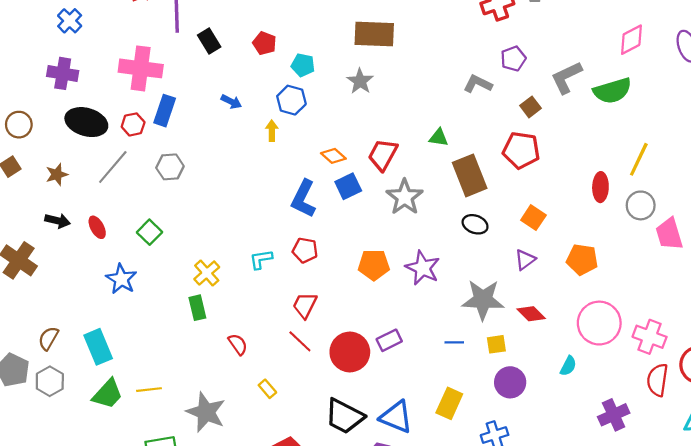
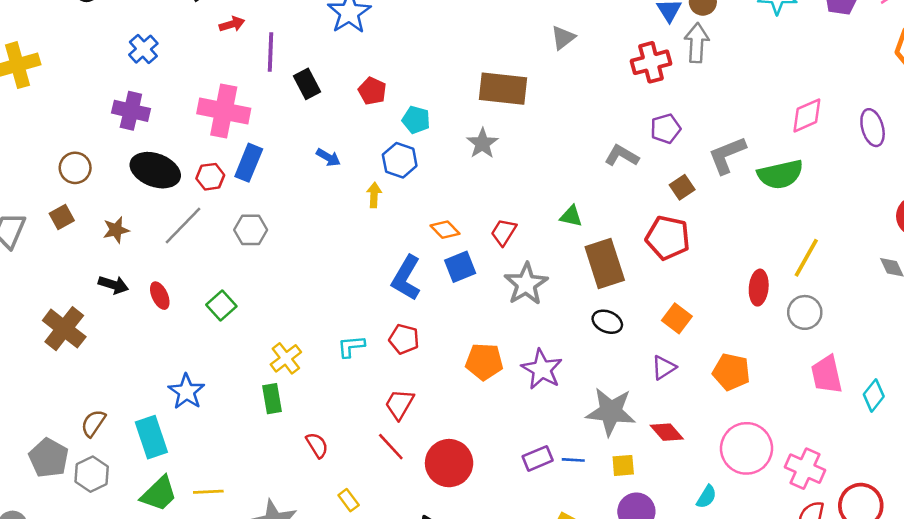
red trapezoid: (383, 155) -> (504, 232), size x0.7
pink trapezoid: (669, 234) -> (827, 374), moved
blue star: (121, 279) -> (186, 392), moved
purple rectangle: (389, 340) -> (538, 458), moved

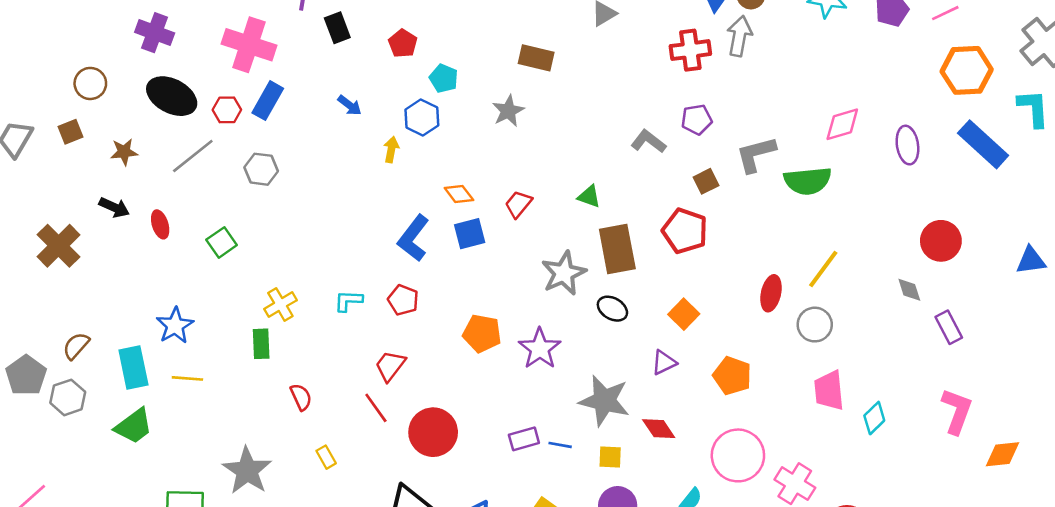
brown rectangle: (503, 89) -> (536, 58), size x0.7
gray star: (526, 284) -> (564, 273), moved
yellow line: (208, 492) -> (187, 378), moved

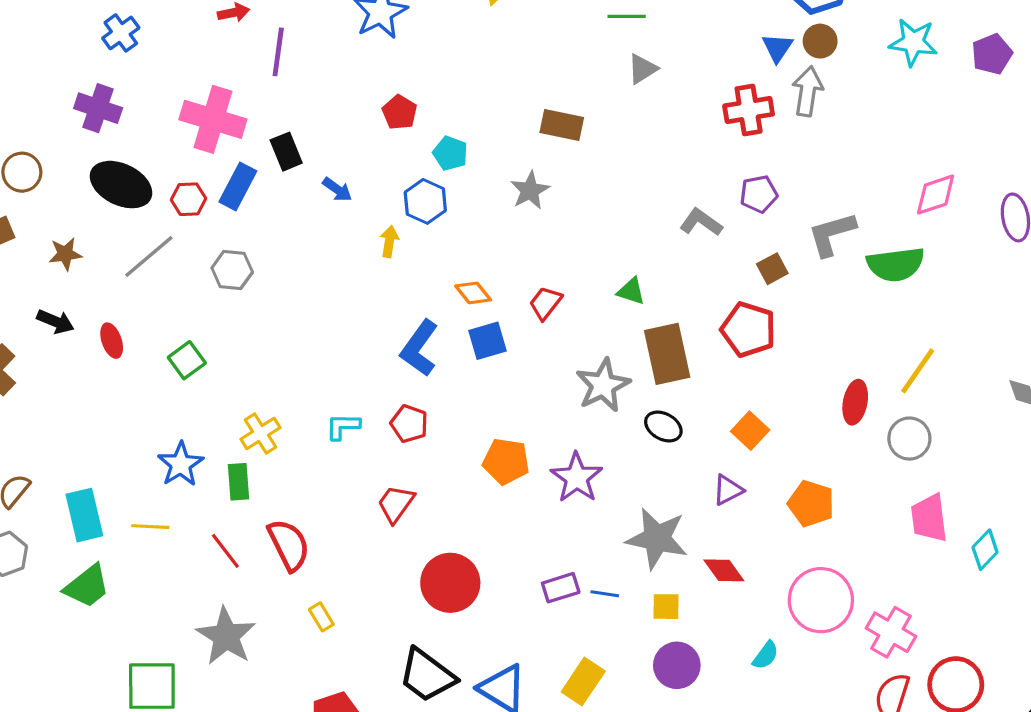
black rectangle: (337, 28) -> (286, 152), moved
blue star: (175, 326) -> (181, 464), moved
red semicircle: (301, 397) -> (289, 545), size x1.6
red line: (376, 408) -> (225, 551), moved

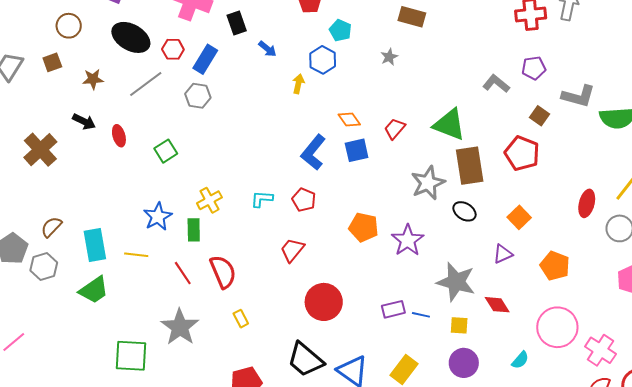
blue rectangle: (238, 186) -> (205, 59), moved
gray star: (530, 190) -> (389, 57), size x0.7
gray L-shape: (832, 234) -> (578, 96), turned -152
brown square: (772, 269) -> (539, 116), turned -30
green triangle: (631, 291) -> (449, 125), size x1.8

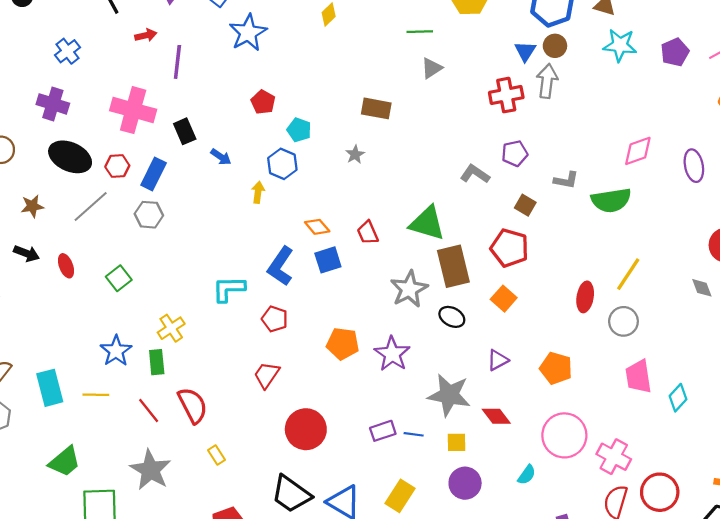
gray L-shape: (578, 96) -> (566, 180), size x0.7
red trapezoid: (395, 129) -> (368, 233), turned -60
cyan L-shape: (262, 199) -> (229, 289), moved, size x1.4
orange square: (519, 217) -> (504, 299), moved
green trapezoid: (94, 290) -> (65, 462), moved

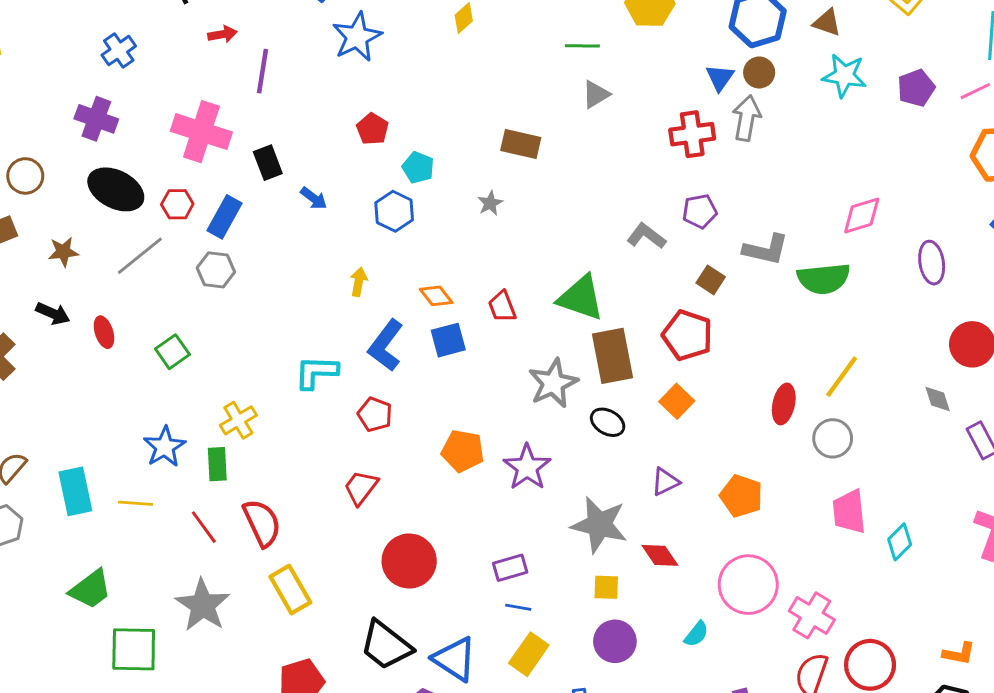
purple ellipse: (694, 166) -> (932, 263), moved
gray L-shape: (566, 180) -> (766, 250), size x1.4
yellow arrow: (258, 192) -> (359, 282), moved
blue line: (414, 434) -> (518, 607), moved
yellow rectangle: (217, 455) -> (290, 590), size x1.8

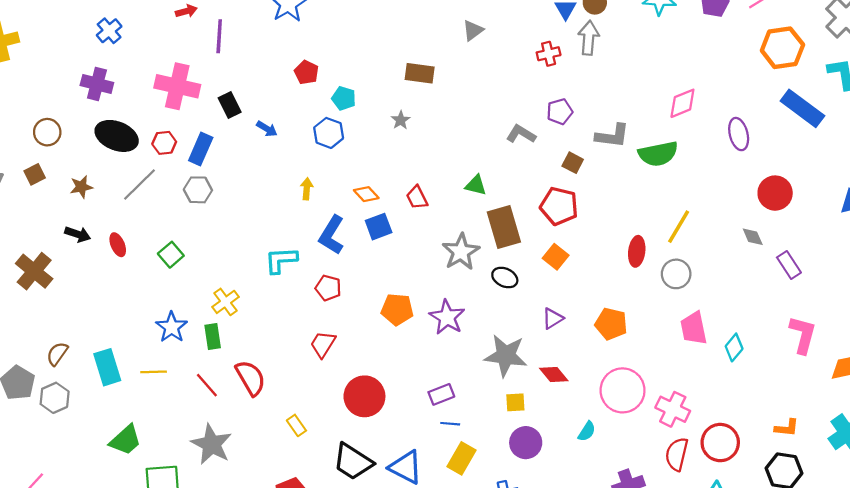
red cross: (692, 134) -> (549, 54), size x0.7
green triangle: (581, 298) -> (476, 185), size x0.6
yellow rectangle: (290, 590) -> (296, 425), moved, size x0.6

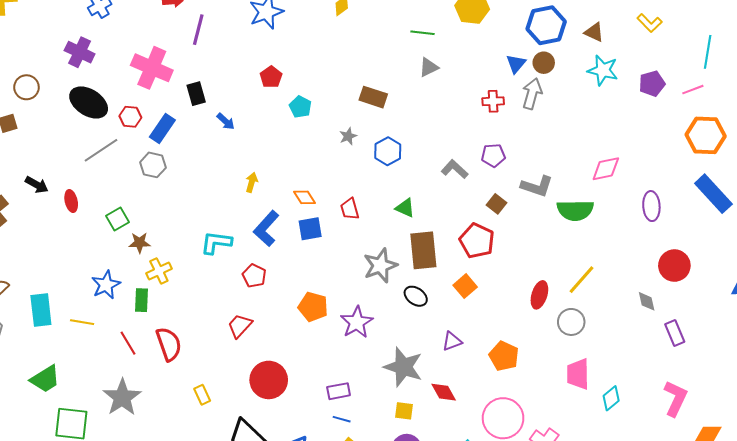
blue hexagon: (329, 133) -> (388, 151), moved
brown star: (81, 187) -> (140, 243), moved

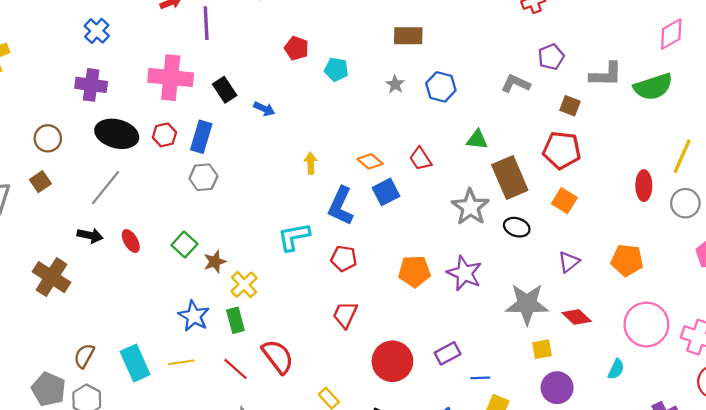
gray line: (101, 150) -> (106, 188), moved
purple rectangle: (339, 391) -> (448, 353), moved

